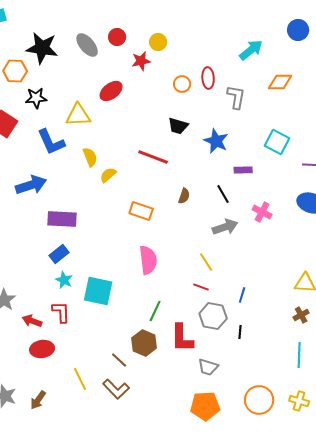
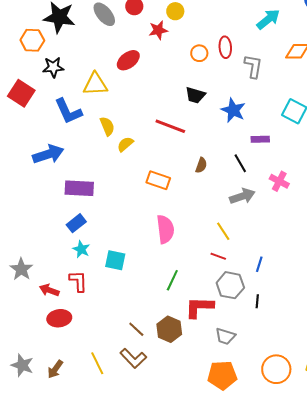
cyan square: (98, 291) -> (115, 260), size x0.7
red L-shape: (182, 338) -> (199, 307), turned 92
brown hexagon: (144, 343) -> (169, 329), moved
yellow line: (80, 379) -> (97, 363), moved

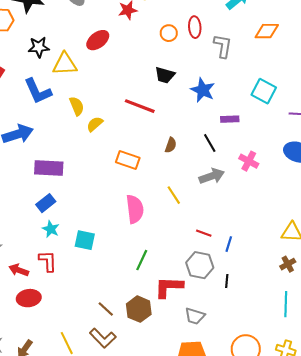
black star: (53, 67) -> (39, 47), moved
yellow line: (223, 231) -> (174, 195), moved
red line: (218, 256) -> (204, 233), moved

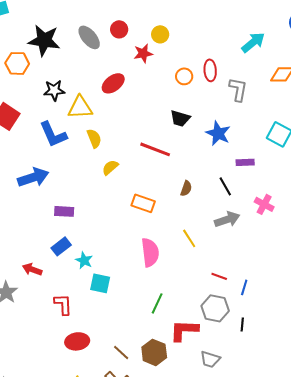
yellow semicircle: (77, 106) -> (94, 138), moved
purple rectangle: (49, 168) -> (64, 211), size x0.7
cyan star: (51, 229) -> (84, 260), moved
red arrow: (19, 270) -> (32, 269), moved
red ellipse: (29, 298) -> (77, 341), moved

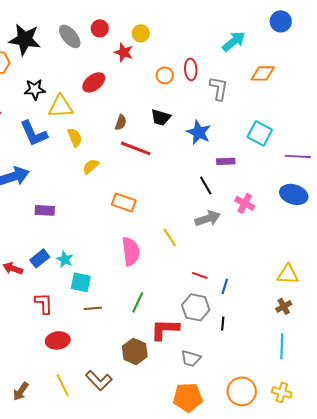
red star: (143, 53) -> (124, 52), turned 30
brown semicircle: (186, 188) -> (121, 122), moved
blue rectangle: (61, 246) -> (40, 258), moved
brown line: (121, 352) -> (93, 308), moved, turned -48

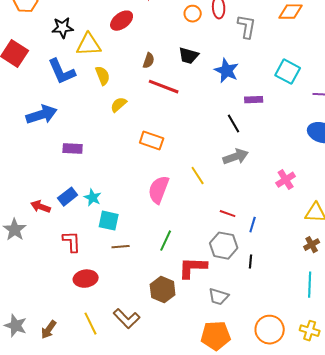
pink cross: (245, 203) -> (286, 180), moved, turned 30
pink semicircle: (131, 251) -> (159, 190), turned -152

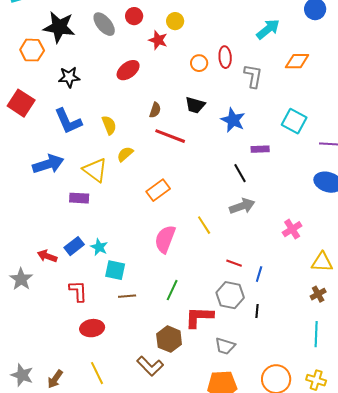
yellow triangle: (89, 45) -> (95, 170), moved, turned 40
orange rectangle: (152, 141) -> (158, 190), turned -55
brown L-shape: (127, 319) -> (150, 366), moved

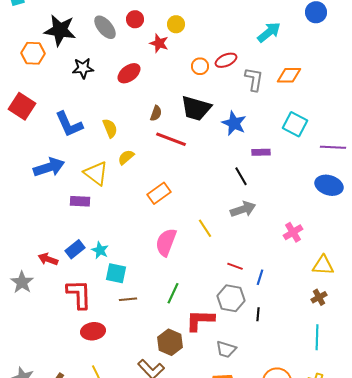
red ellipse: (225, 57) -> (226, 60), turned 70
orange diamond: (297, 61) -> (289, 75), moved
black star: (69, 77) -> (83, 68), moved
black trapezoid: (195, 105) -> (196, 108), size x1.5
red L-shape: (78, 291) -> (79, 294), size x1.4

